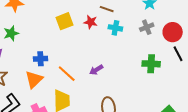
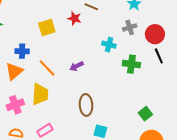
yellow square: (64, 21) -> (47, 27), moved
cyan cross: (115, 28) -> (109, 45), moved

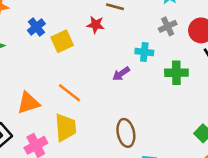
blue cross: (22, 51) -> (36, 27), moved, turned -32
purple arrow: (77, 66) -> (121, 74), moved
orange triangle: (14, 71) -> (28, 103), turned 30

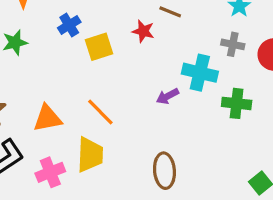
gray cross: (168, 26) -> (233, 44), turned 30
cyan cross: (144, 52) -> (200, 73), size x1.5

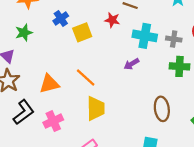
gray cross: (233, 44) -> (174, 39), moved
cyan cross: (200, 73) -> (145, 36), moved
yellow trapezoid: (90, 155) -> (96, 109), moved
brown ellipse: (164, 171) -> (162, 109), moved

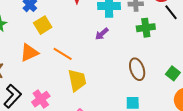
yellow square: (82, 32) -> (43, 25), moved
orange triangle: (49, 84) -> (29, 53), moved

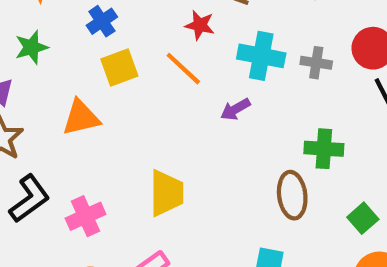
green cross: (146, 28) -> (324, 149), moved
orange line: (63, 54) -> (183, 69), moved

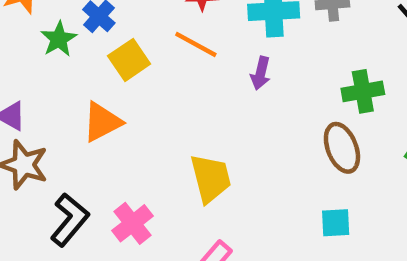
green star: (31, 47) -> (59, 39), moved
purple arrow: (235, 109) -> (261, 73), turned -32

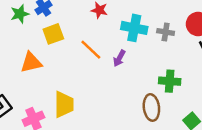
orange line: (196, 44) -> (91, 50), moved
yellow trapezoid: (211, 178) -> (64, 104), moved

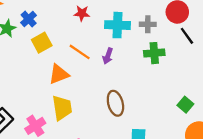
orange triangle: (31, 62) -> (59, 74), moved
green cross: (170, 81) -> (154, 53), moved
brown ellipse: (151, 108) -> (115, 103), moved

